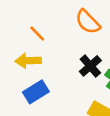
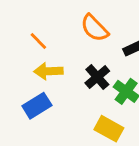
yellow arrow: (28, 61) -> (48, 71), moved

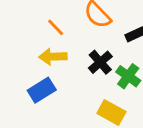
orange line: (38, 41) -> (56, 27), moved

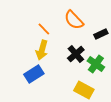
yellow arrow: (53, 57) -> (42, 50), turned -72

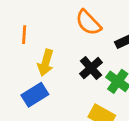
orange line: (44, 29) -> (24, 35), moved, turned 48

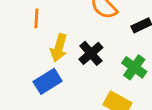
black cross: (91, 68) -> (91, 53), moved

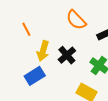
orange line: (36, 18) -> (26, 29), turned -32

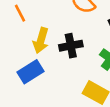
black cross: (67, 55) -> (71, 46), turned 30

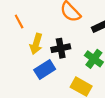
blue rectangle: (30, 72) -> (45, 70), moved

